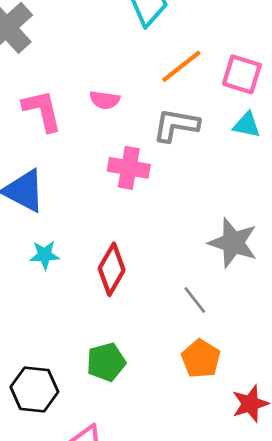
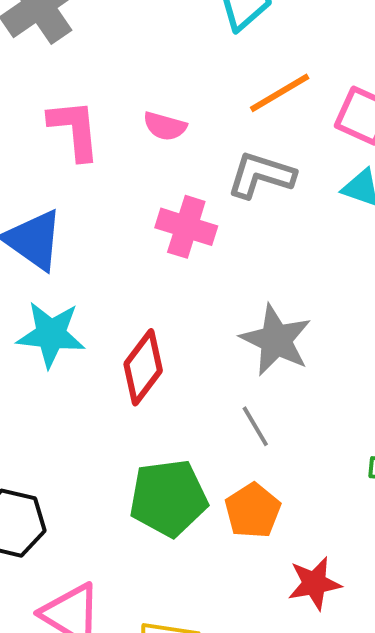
gray star: (233, 243) -> (276, 340), moved
cyan star: (45, 255) -> (51, 334), size x1.6
green pentagon: (106, 362) -> (168, 498), moved, size x1.4

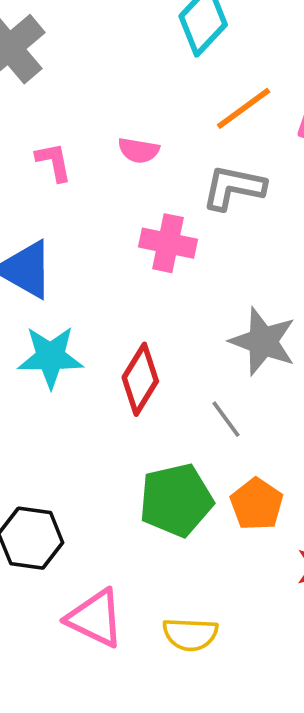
pink L-shape: (74, 130) -> (54, 162), size x0.7
gray line: (255, 426) -> (226, 419), moved

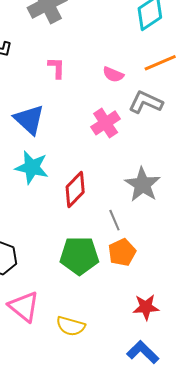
pink semicircle: (139, 150) -> (113, 75), moved
pink cross: (168, 243) -> (106, 123), turned 32
orange pentagon: (257, 504) -> (122, 252), moved

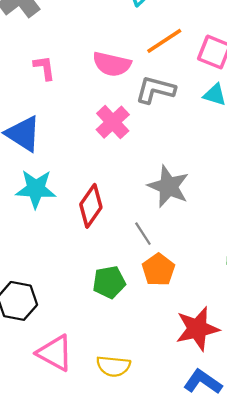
pink semicircle: (113, 75) -> (112, 64), size x1.5
green pentagon: (79, 256) -> (109, 282), size x0.7
red star: (146, 307) -> (197, 329), size x1.4

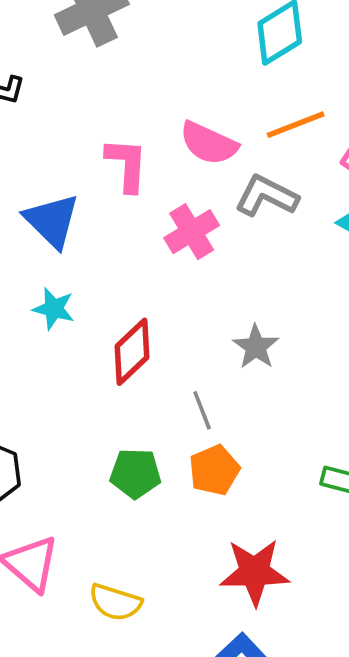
pink L-shape: (44, 68) -> (127, 165), moved, size x1.4
gray star: (168, 186) -> (256, 347), size x0.7
cyan star: (36, 189) -> (54, 309), size x0.7

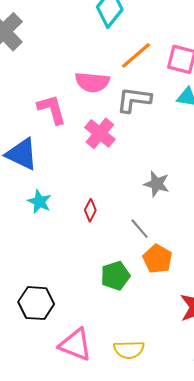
cyan star: (54, 309) -> (39, 202), turned 30
red diamond: (132, 352) -> (90, 210), size x0.6

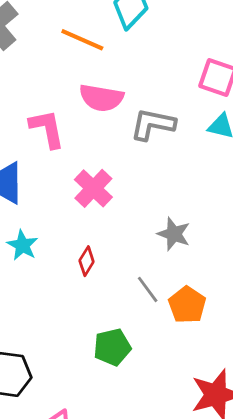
orange line: (136, 55) -> (82, 40), moved, turned 60
pink cross: (100, 133) -> (93, 188), moved
orange pentagon: (158, 259) -> (187, 305), moved

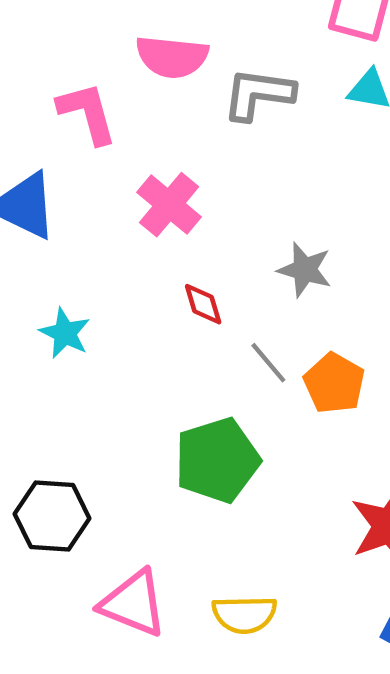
cyan star: (22, 245) -> (65, 333), moved
red diamond: (87, 261) -> (203, 304), moved, turned -44
green pentagon: (112, 347) -> (217, 460), size x1.4

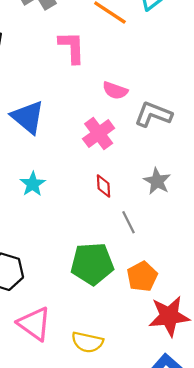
pink semicircle: (172, 57) -> (115, 90), moved, size x0.7
gray L-shape: (258, 94) -> (153, 114), moved
pink L-shape: (87, 113) -> (72, 47), moved
orange pentagon: (334, 383) -> (142, 276), moved

